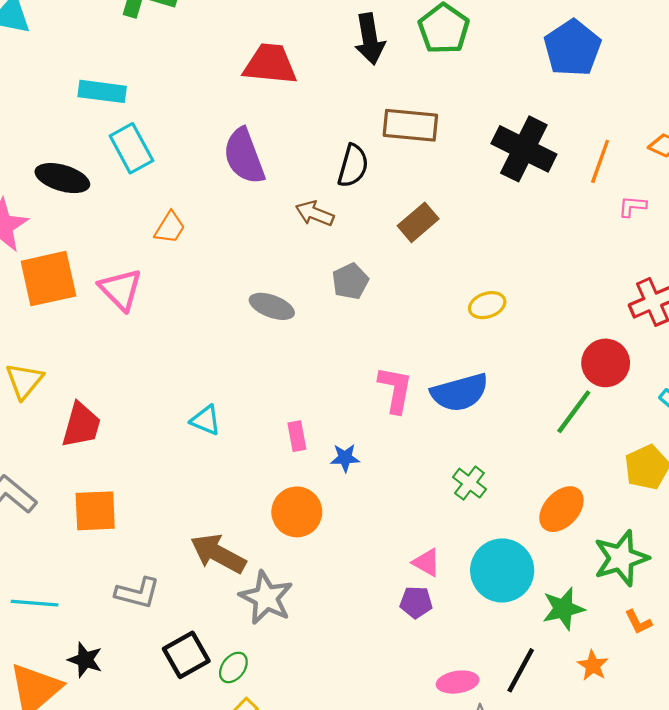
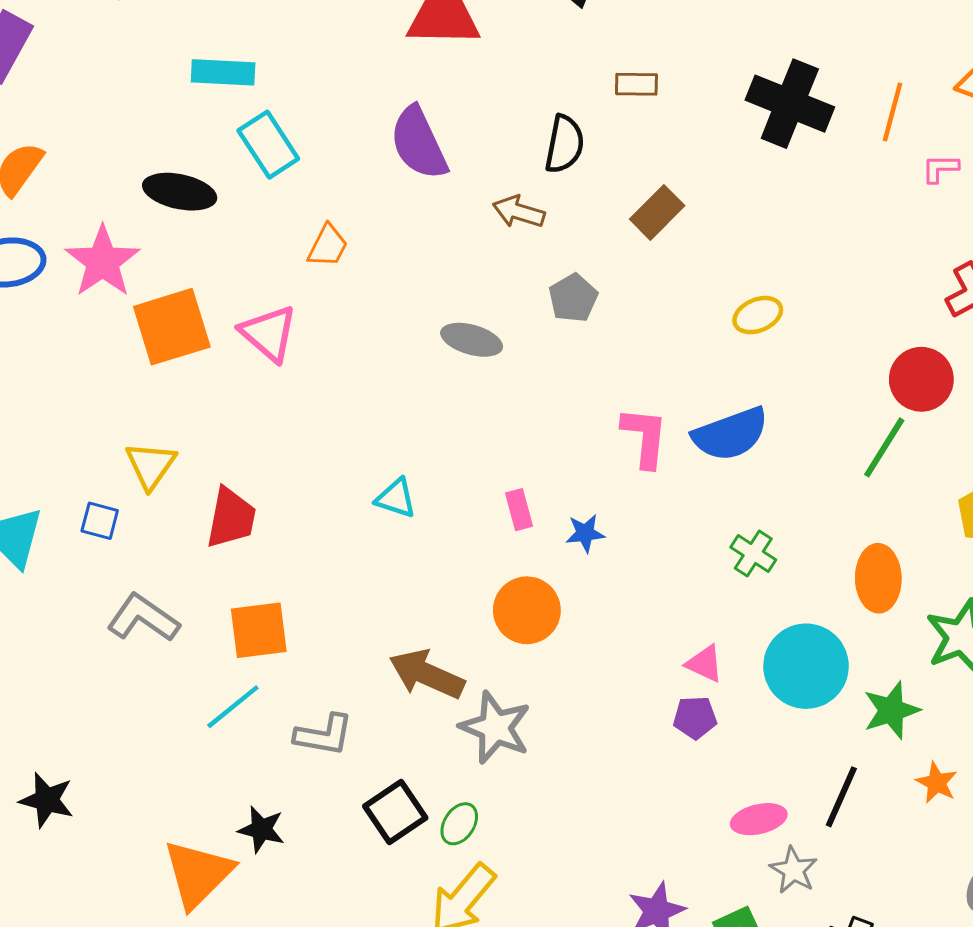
brown rectangle: (410, 125) -> (636, 84), size x0.6
orange ellipse: (561, 509) -> (878, 578), turned -39
cyan line: (35, 603) -> (233, 707), moved, turned -39

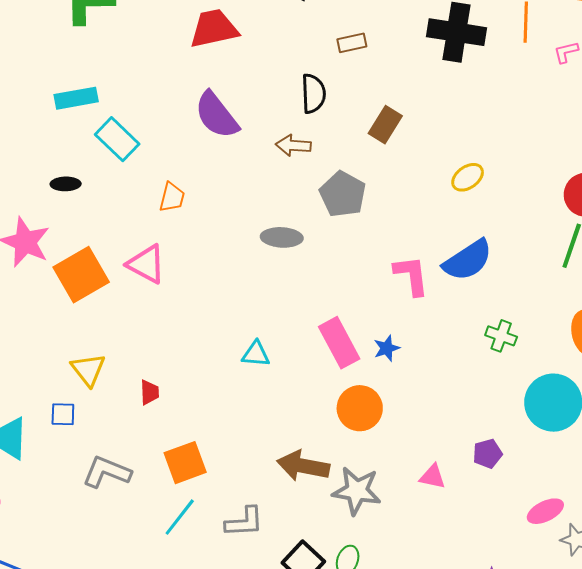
black ellipse: (180, 192) -> (66, 184), size x0.6
gray pentagon: (573, 298) -> (343, 194), size x1.4
pink rectangle: (519, 510) -> (339, 343), size x1.8
red trapezoid: (231, 518) -> (150, 392), size x0.6
pink triangle: (704, 664) -> (432, 477), moved

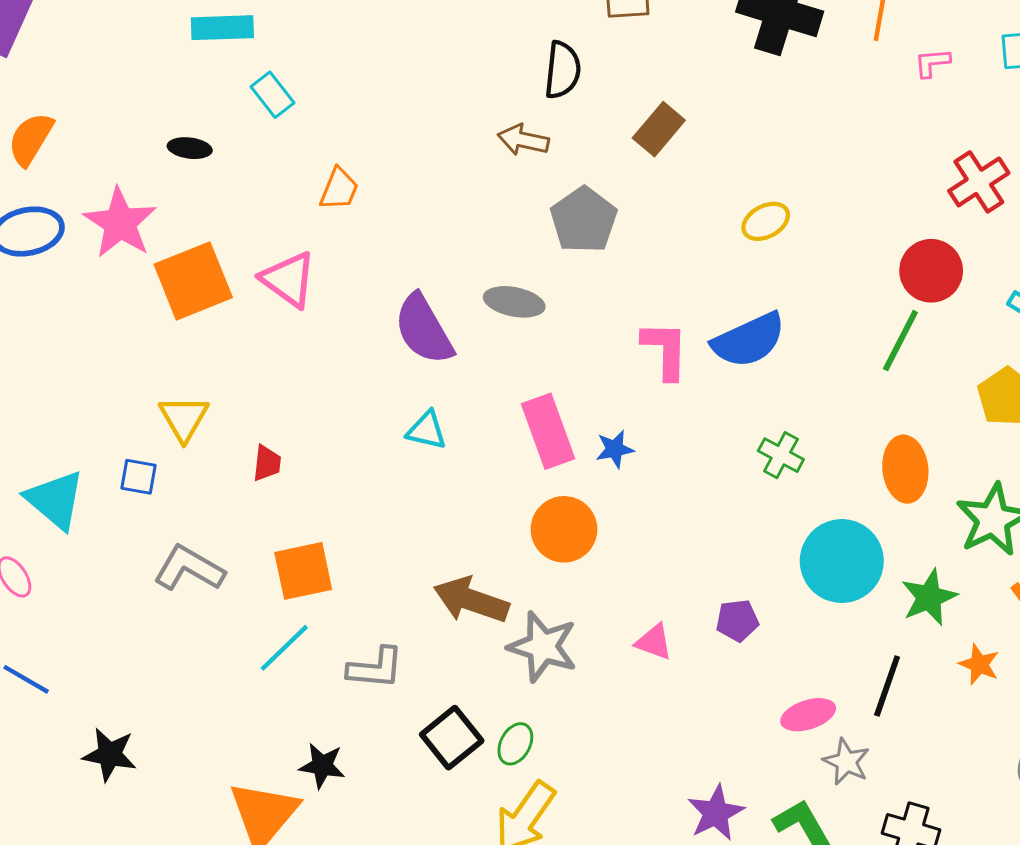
purple semicircle: (217, 115) -> (424, 329), moved
cyan rectangle: (117, 139) -> (273, 95), size x0.7
gray ellipse: (282, 237) -> (514, 302), moved

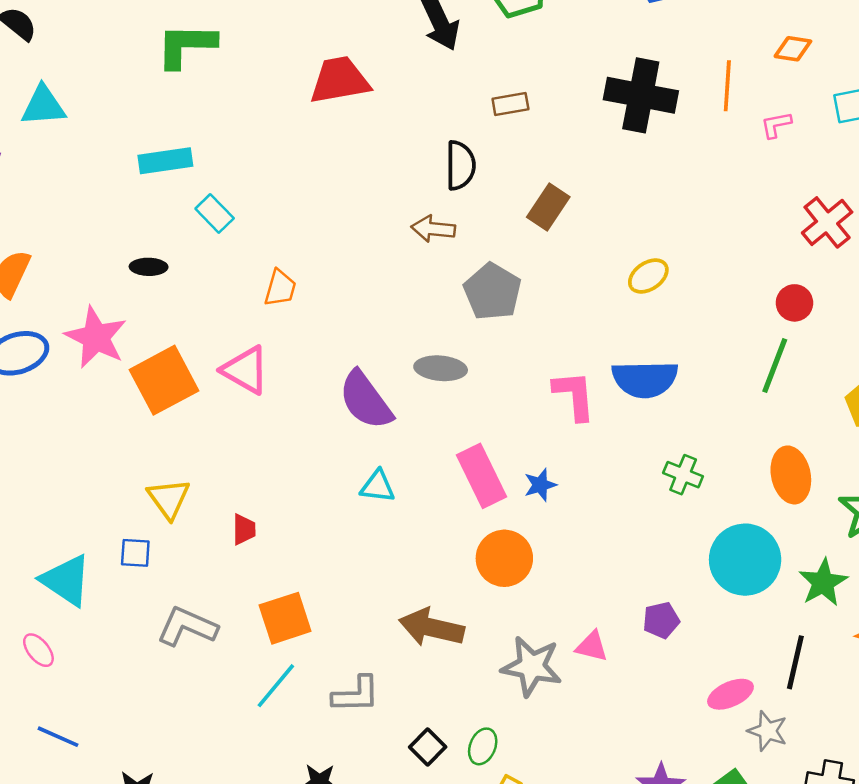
red circle: (931, 271) -> (794, 303), size x0.7
blue semicircle: (749, 340) -> (645, 379), turned 30
gray star: (543, 647) -> (532, 666), moved
black square: (452, 738) -> (428, 747), size x0.7

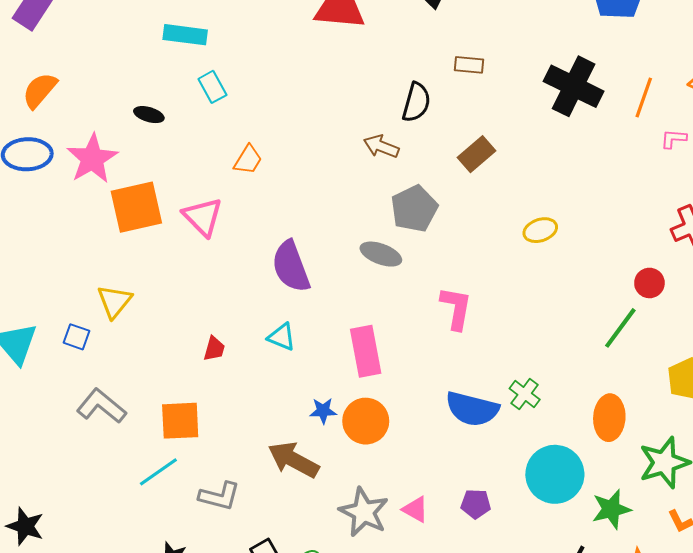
gray ellipse: (441, 368) -> (381, 254), moved
blue semicircle: (645, 379) -> (472, 409), moved
blue star: (540, 485) -> (323, 411), moved
red trapezoid: (244, 529) -> (214, 349), moved

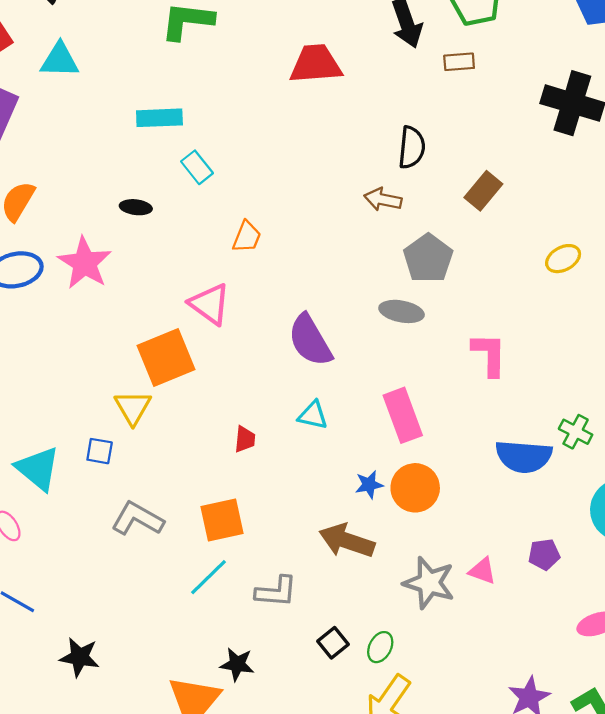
brown rectangle: (469, 65) -> (459, 62), moved
orange square: (136, 207) -> (166, 357), moved

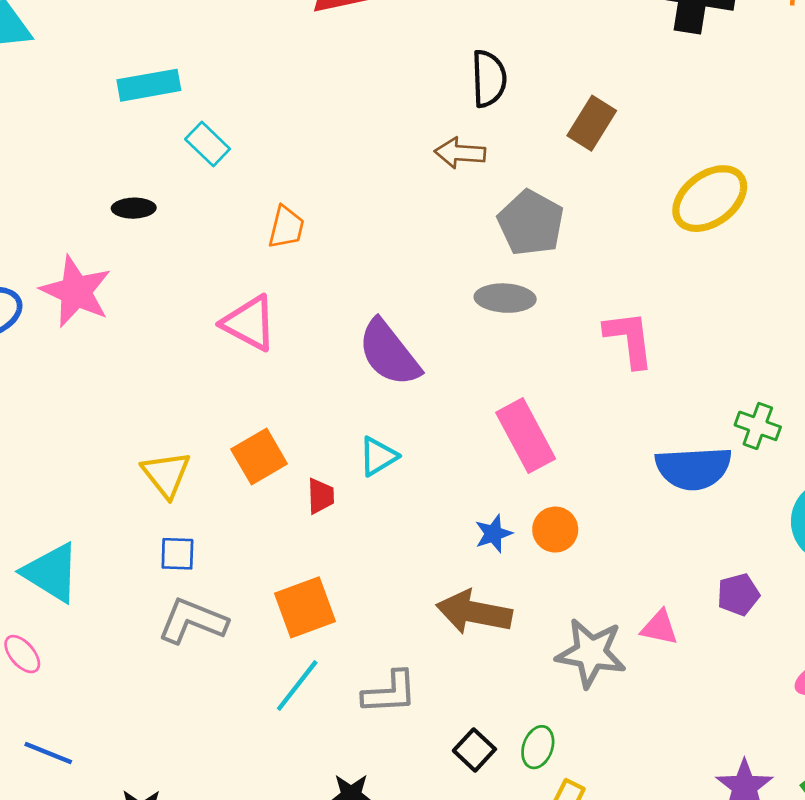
yellow ellipse: (563, 259) -> (710, 199), size x1.6
orange square: (166, 357) -> (259, 456), moved, size x0.7
cyan triangle: (313, 415) -> (378, 456), moved, turned -36
blue square: (100, 451) -> (177, 554), moved
orange circle: (415, 488) -> (555, 530), size x0.7

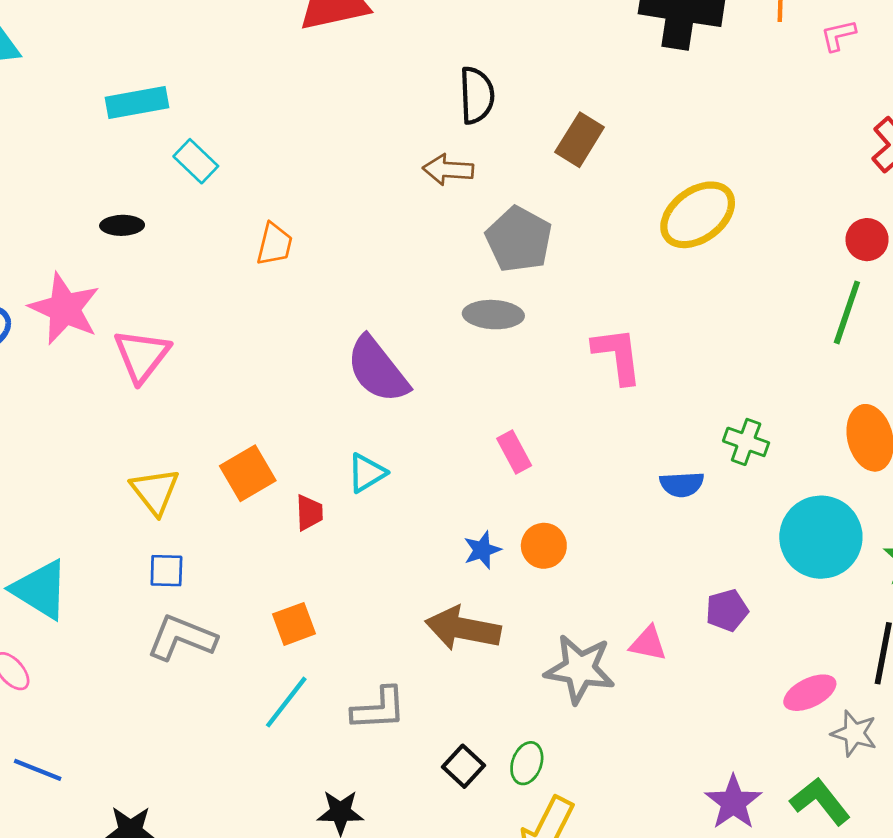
pink triangle: (249, 323) -> (142, 356), moved, turned 40
pink rectangle: (526, 436) -> (514, 452), size x0.6
blue semicircle: (693, 468) -> (682, 484), size x0.6
orange square: (305, 607) -> (294, 624), size x0.7

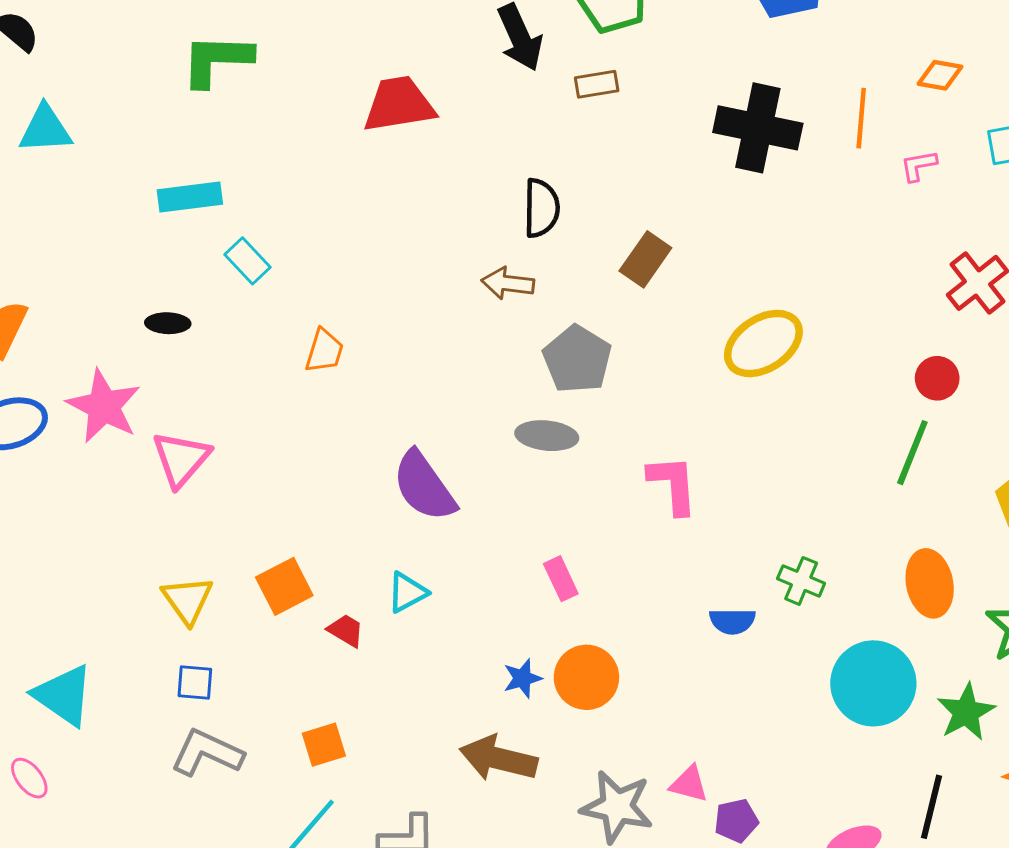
red trapezoid: (309, 513) -> (346, 630), turned -60
orange circle: (544, 546) -> (586, 677), size x1.4
purple pentagon: (727, 610) -> (736, 821), moved

